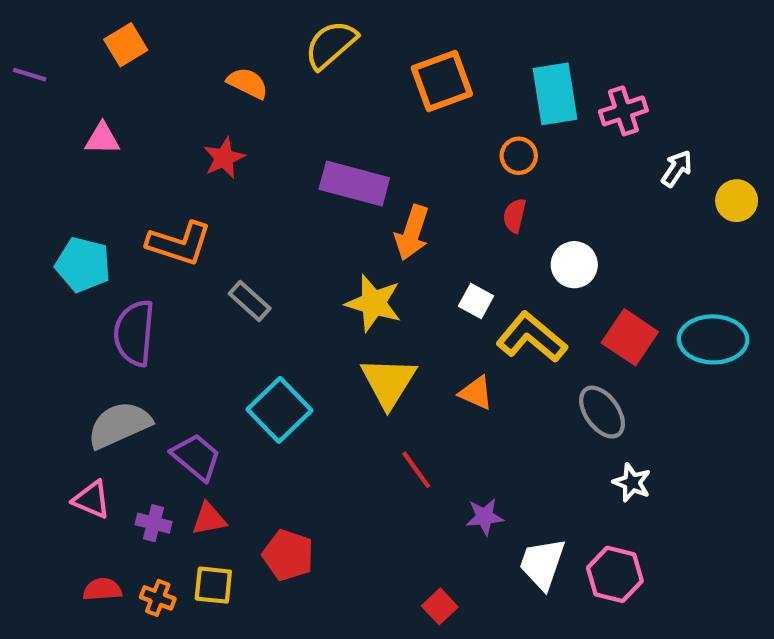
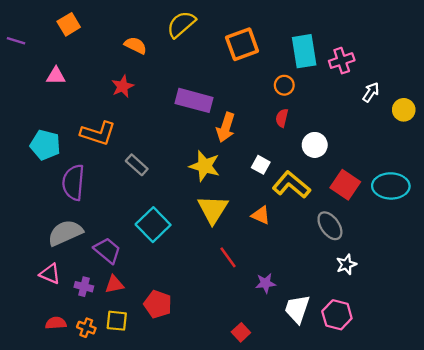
white star: (632, 483) -> (346, 264), turned 30

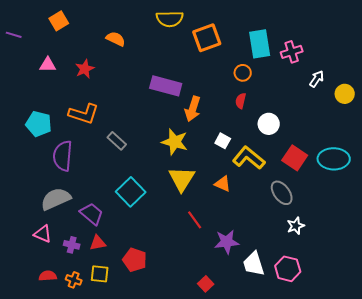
yellow semicircle: (181, 24) -> (170, 19), moved, turned -140
red star: (123, 86) -> (85, 69), moved
purple star: (266, 283) -> (227, 242), size x1.4
white trapezoid: (297, 309) -> (254, 264), turned -36

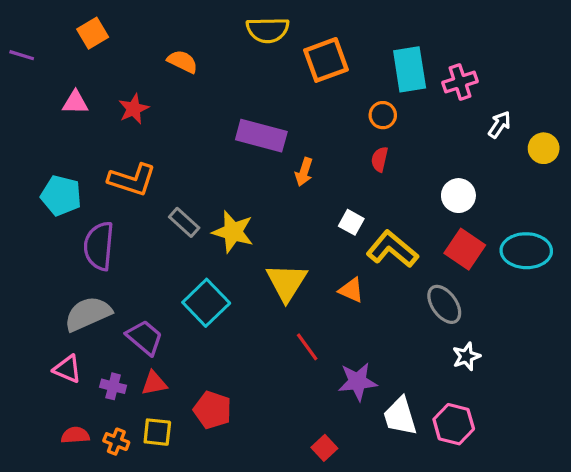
orange arrow: (193, 109) -> (304, 172), size x0.7
white circle: (269, 124) -> (458, 196), moved
yellow star: (175, 142) -> (233, 232), moved

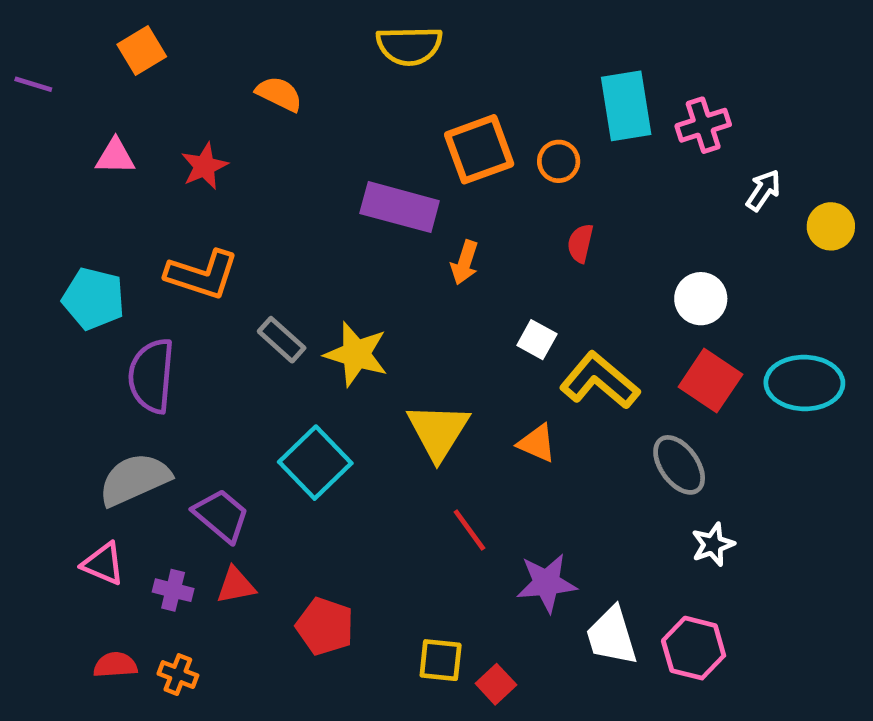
orange square: (326, 60) -> (479, 149), moved
orange circle: (383, 115) -> (559, 161), moved
yellow square: (157, 432) -> (441, 660), moved

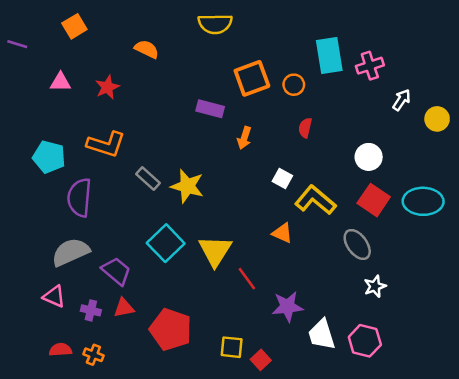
purple rectangle: (400, 207) -> (210, 109), size x0.7
yellow triangle: (438, 431) -> (215, 251), moved
red pentagon: (325, 626) -> (171, 329), size x1.4

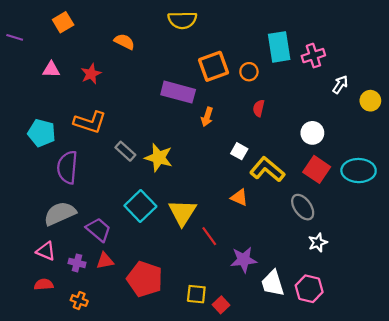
purple rectangle: (210, 109) -> (178, 92), size x1.4
red semicircle: (60, 350) -> (44, 284), moved

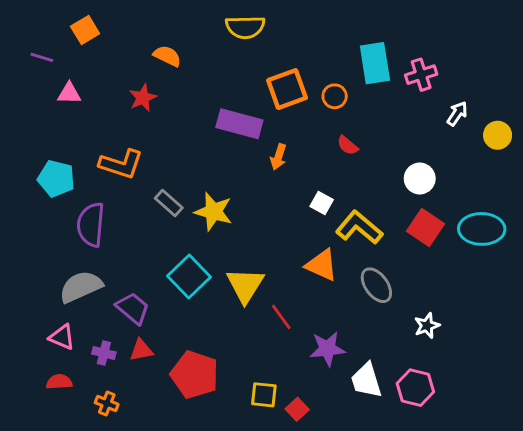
purple line: (15, 37) -> (42, 57), moved
red star: (91, 74) -> (143, 98), moved
red semicircle: (259, 108) -> (348, 145), turned -63
orange triangle: (239, 197) -> (322, 265), size x1.4
gray ellipse: (303, 207) -> (376, 285), moved

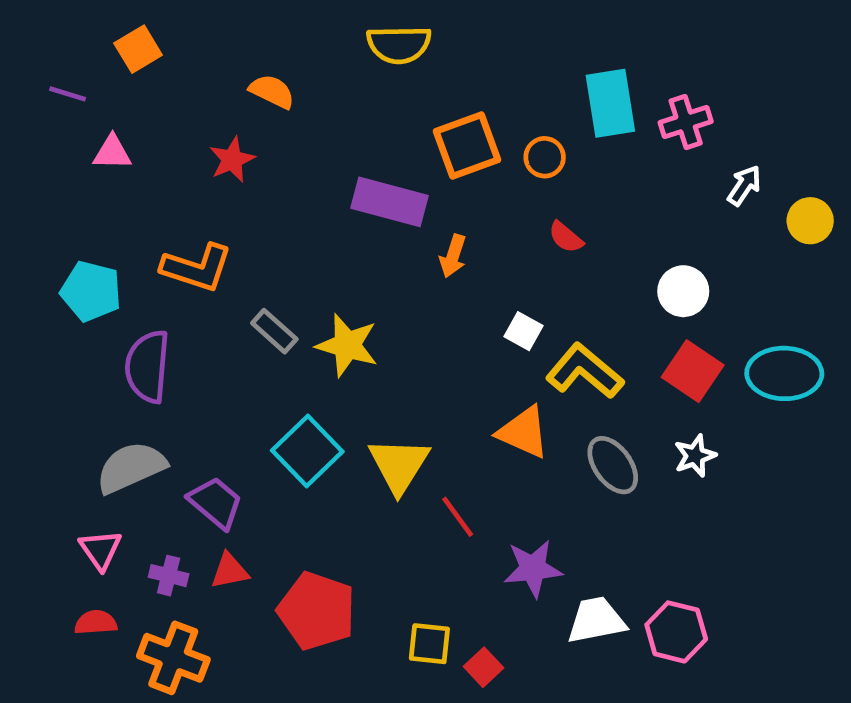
white star: (427, 326) -> (695, 456), moved
pink triangle: (62, 337) -> (100, 550), turned 32
white trapezoid: (366, 380) -> (596, 620), turned 96
orange cross: (107, 403) -> (173, 658), size x1.8

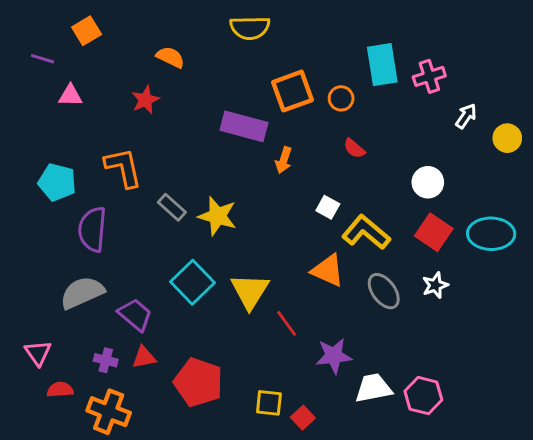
orange L-shape: (197, 268) -> (123, 168), turned -120
pink triangle: (100, 550) -> (38, 353), moved

